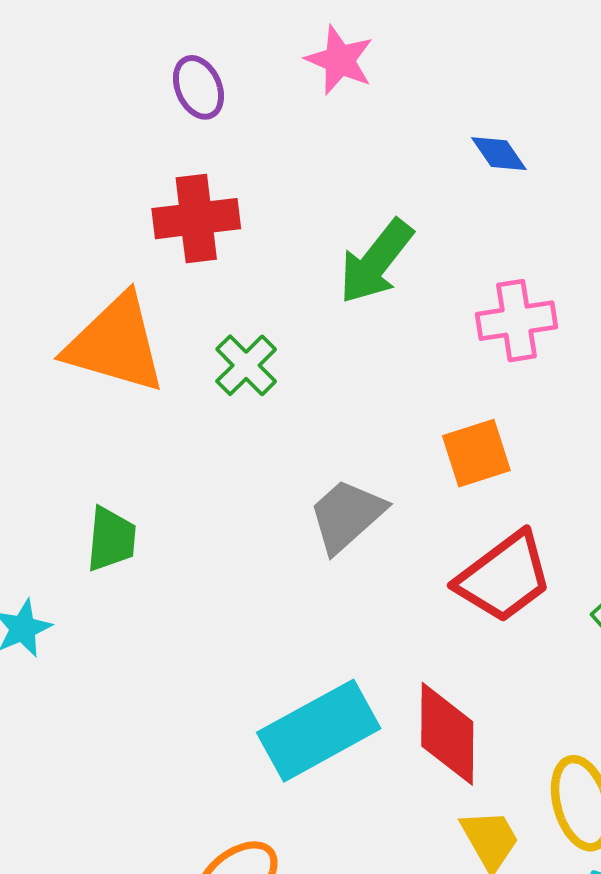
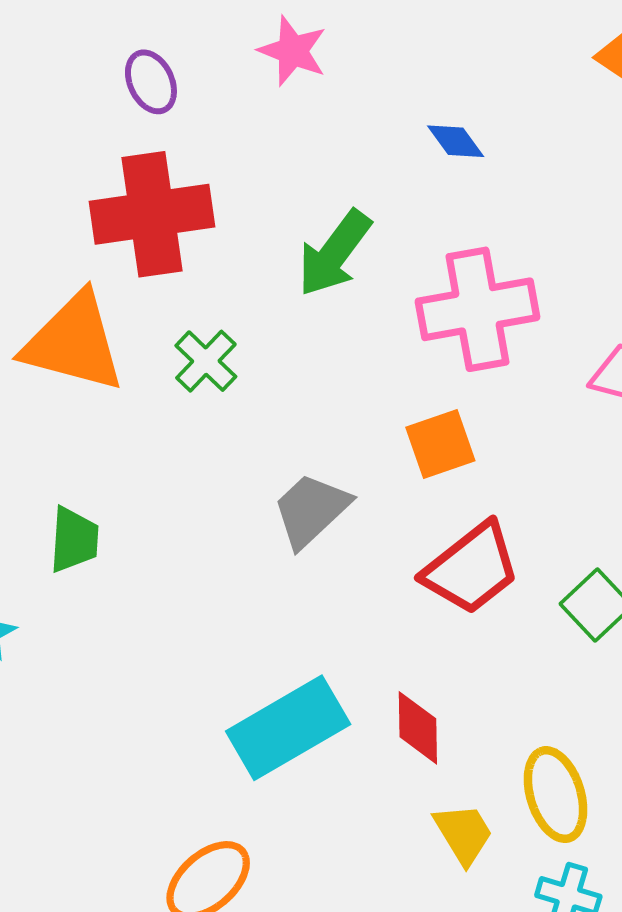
red cross: (196, 219) -> (152, 214), size x1.4
pink cross: (516, 321) -> (478, 309), size x1.5
red diamond: (447, 734) -> (418, 728), size x0.7

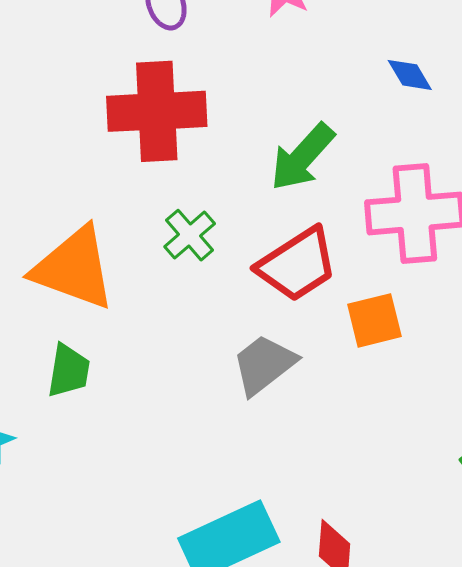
orange triangle: (74, 343) -> (74, 268), moved
red trapezoid: (471, 569) -> (297, 265), moved

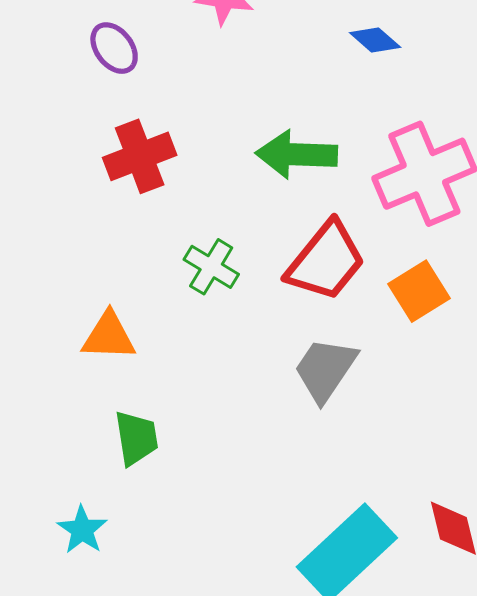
red cross: (157, 111) -> (140, 156), size x0.7
green arrow: (302, 157) -> (296, 154), turned 68
orange triangle: (74, 268) -> (109, 336), size x0.6

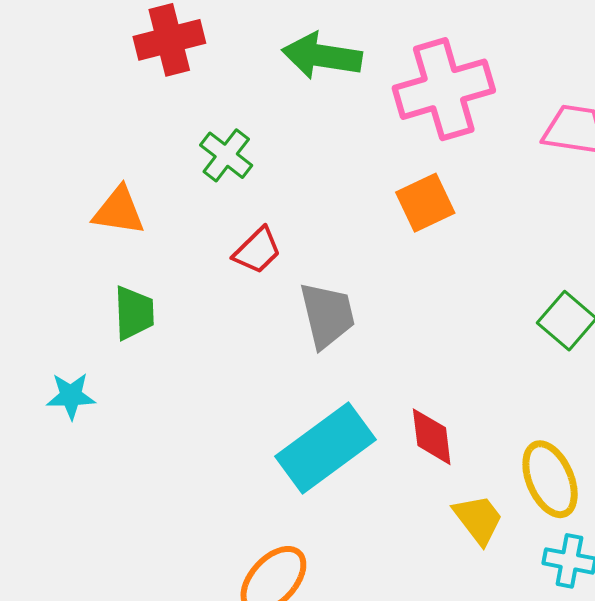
red trapezoid: (326, 261) -> (257, 251), moved, size x0.6
gray trapezoid: (325, 369) -> (327, 315), moved, turned 126
cyan star: (82, 530) -> (71, 396), turned 30

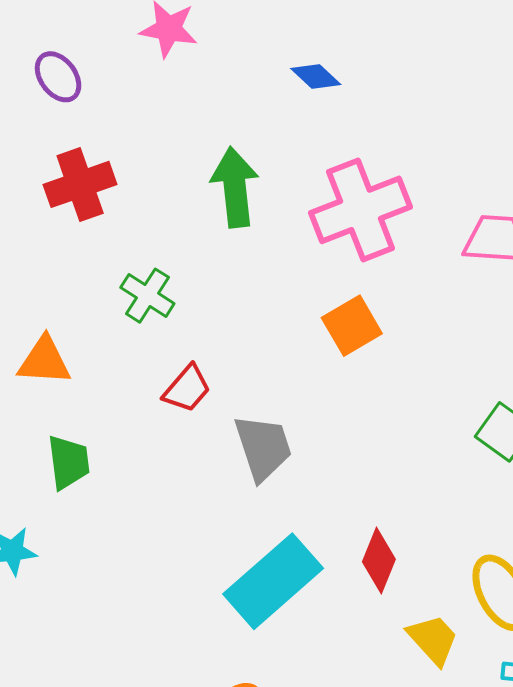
green arrow: (322, 56) -> (235, 187), turned 80
red diamond: (432, 437) -> (379, 560), turned 34

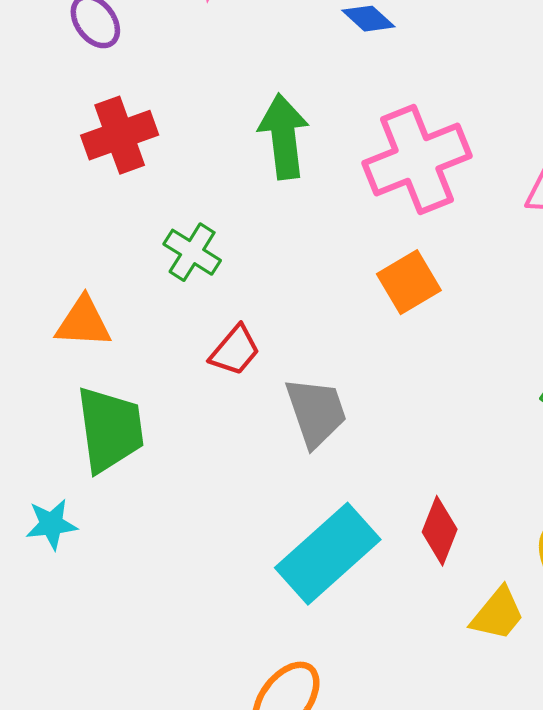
green trapezoid: (69, 462) -> (110, 429), size x1.5
yellow trapezoid: (433, 639) -> (498, 614), turned 82

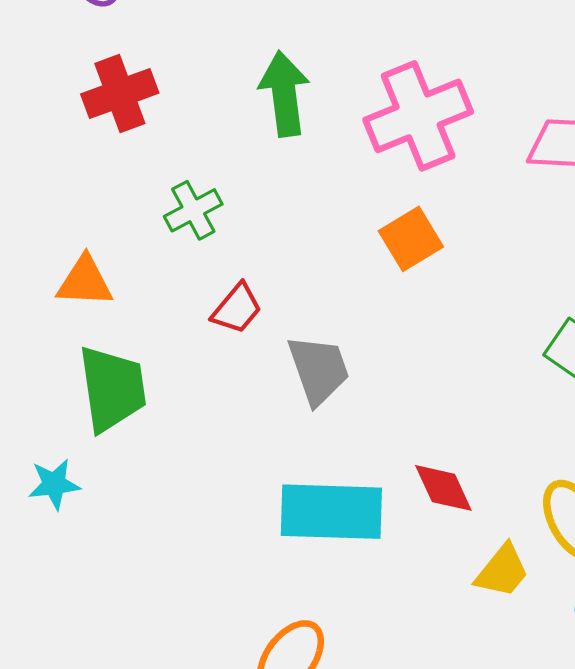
green cross: (192, 252) -> (193, 210), turned 30
red diamond: (440, 531) -> (443, 488), turned -46
cyan rectangle: (328, 554) -> (331, 512), turned 44

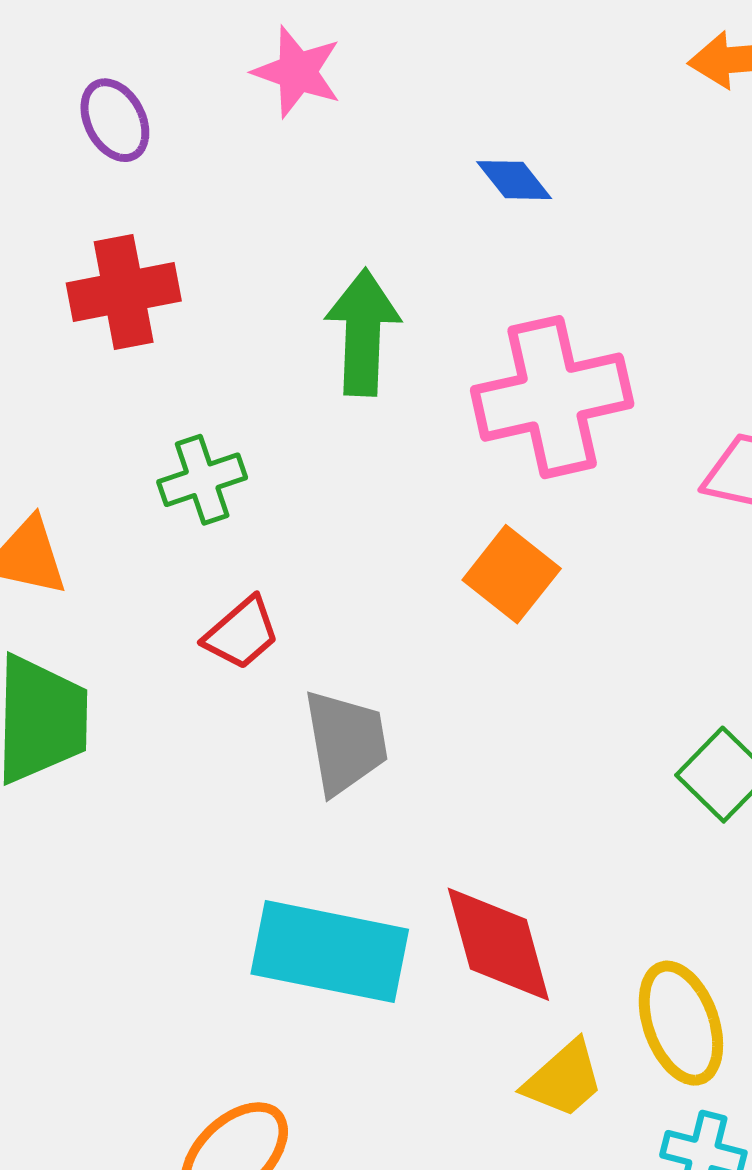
orange square: (411, 239) -> (512, 574), turned -30
red diamond: (443, 488) -> (498, 944), size x1.4

